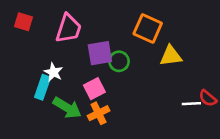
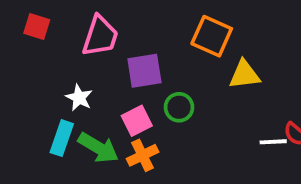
green circle: (119, 61) -> (179, 107), moved
cyan rectangle: (43, 87) -> (62, 138), moved

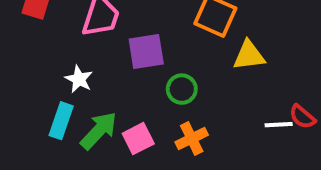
pink square: (137, 121) -> (138, 139), moved
green arrow: (98, 148) -> (99, 131), turned -78
orange cross: (142, 155) -> (192, 139), moved

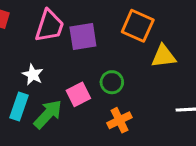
purple square: (146, 51) -> (83, 37), moved
pink square: (138, 139) -> (78, 94), moved

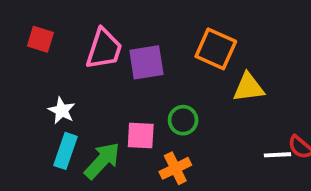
white star: (33, 75) -> (62, 111), moved
pink square: (78, 94) -> (141, 136), turned 30
orange cross: (119, 120) -> (175, 168), moved

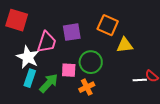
red square: (40, 39) -> (17, 20), size x1.6
pink trapezoid: (104, 49) -> (47, 42), moved
white star: (62, 111) -> (28, 57), size x1.6
green circle: (183, 120) -> (91, 62), size x1.5

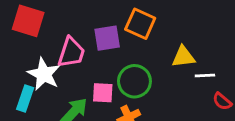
orange square: (108, 25) -> (140, 24), moved
cyan rectangle: (30, 78) -> (25, 99), moved
white line: (140, 80) -> (205, 76), moved

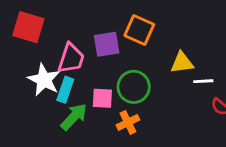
cyan rectangle: (25, 99) -> (65, 90), moved

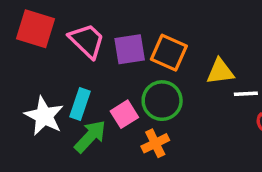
orange square: (139, 30) -> (169, 53), moved
pink trapezoid: (71, 58) -> (87, 41), moved, turned -64
white star: (44, 80) -> (44, 116), moved
pink square: (102, 98) -> (124, 114), turned -35

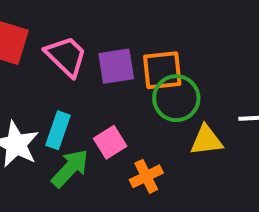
orange square: (169, 53) -> (162, 70), turned -30
yellow triangle: (220, 71) -> (206, 140), moved
green circle: (162, 101) -> (176, 98), moved

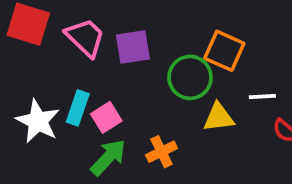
orange square: (162, 70) -> (224, 51), moved, turned 30
pink square: (110, 142) -> (106, 117), moved
green arrow: (70, 168) -> (108, 157), moved

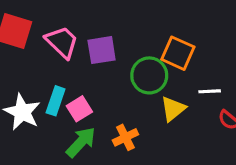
yellow triangle: (219, 117) -> (173, 109), turned -32

